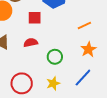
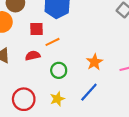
orange line: (84, 26) -> (52, 42), moved

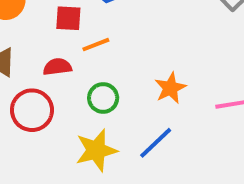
red circle: (24, 99) -> (32, 110), moved
yellow star: (57, 99) -> (96, 150), size x1.5

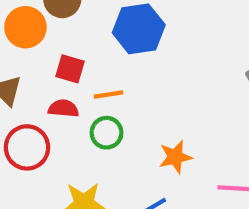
red square: (68, 18) -> (70, 69), moved
green circle: (103, 98) -> (107, 133), moved

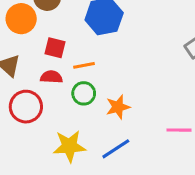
orange star: (175, 157) -> (118, 107), moved

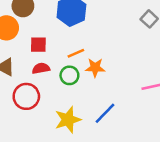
orange line: (84, 65) -> (76, 53), moved
orange star: (118, 107) -> (95, 68), moved, turned 30

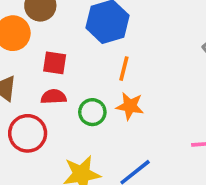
orange line: (76, 53) -> (124, 69), moved, turned -60

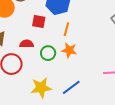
red square: (55, 63) -> (39, 21), moved

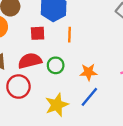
red semicircle: (27, 44) -> (30, 61), size x1.5
orange star: (69, 50) -> (89, 72), moved

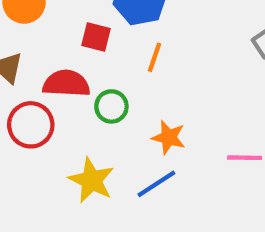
yellow star: (57, 105) -> (91, 180), turned 30

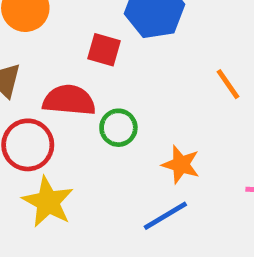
orange line: (155, 57) -> (228, 84), moved, turned -56
yellow star: (91, 180) -> (48, 202), moved

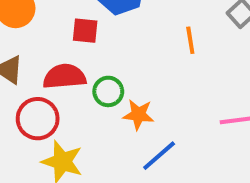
orange line: (228, 84) -> (190, 40), turned 36
orange star: (181, 165) -> (138, 115), moved

